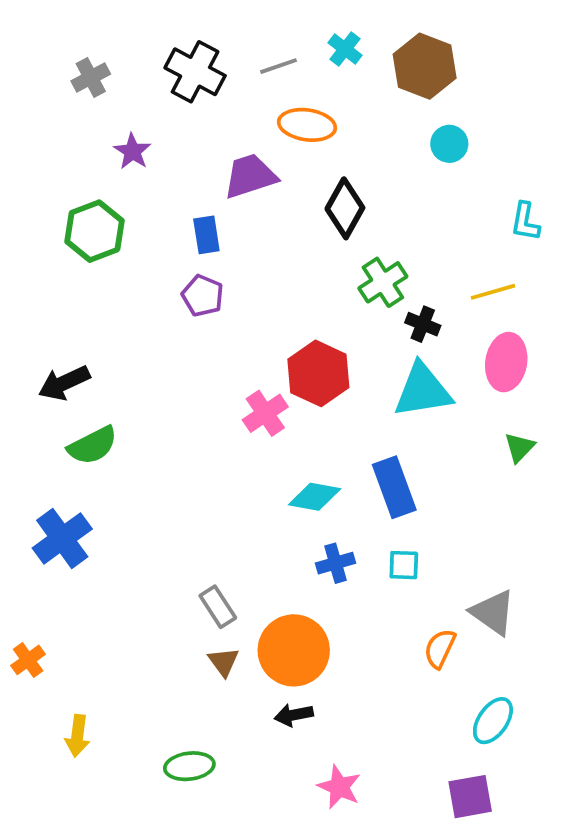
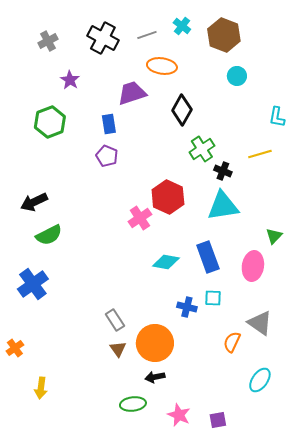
pink ellipse: (506, 362) -> (253, 266), moved
blue cross: (335, 563) -> (187, 307), moved, turned 30
green ellipse: (189, 766) -> (133, 404), moved
purple square: (470, 797) -> (218, 420), moved, size x0.7

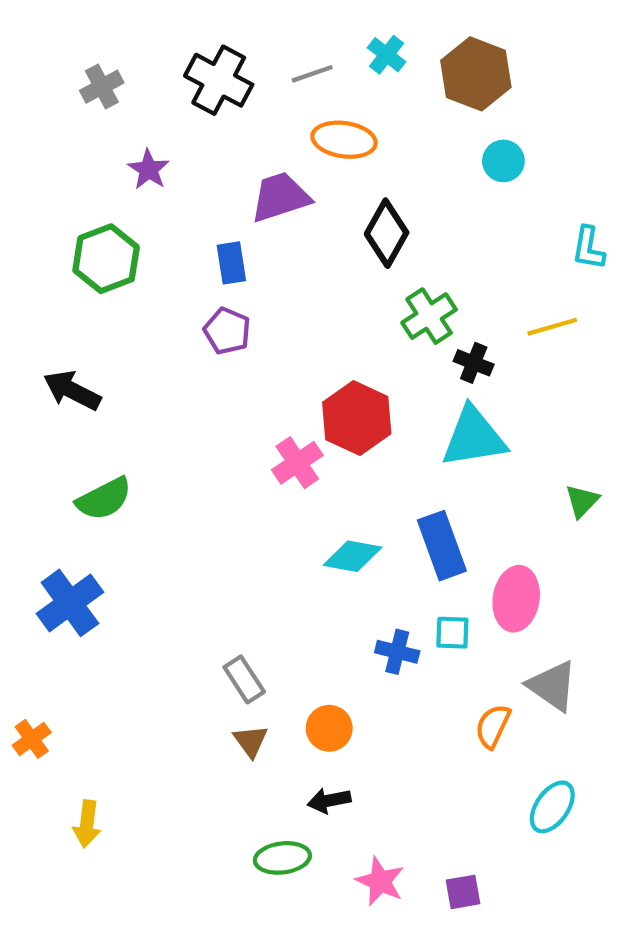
black arrow: (34, 202) -> (72, 390), moved, turned 52
pink ellipse: (253, 266) -> (516, 599), moved
orange circle: (155, 343) -> (329, 728), size x0.6

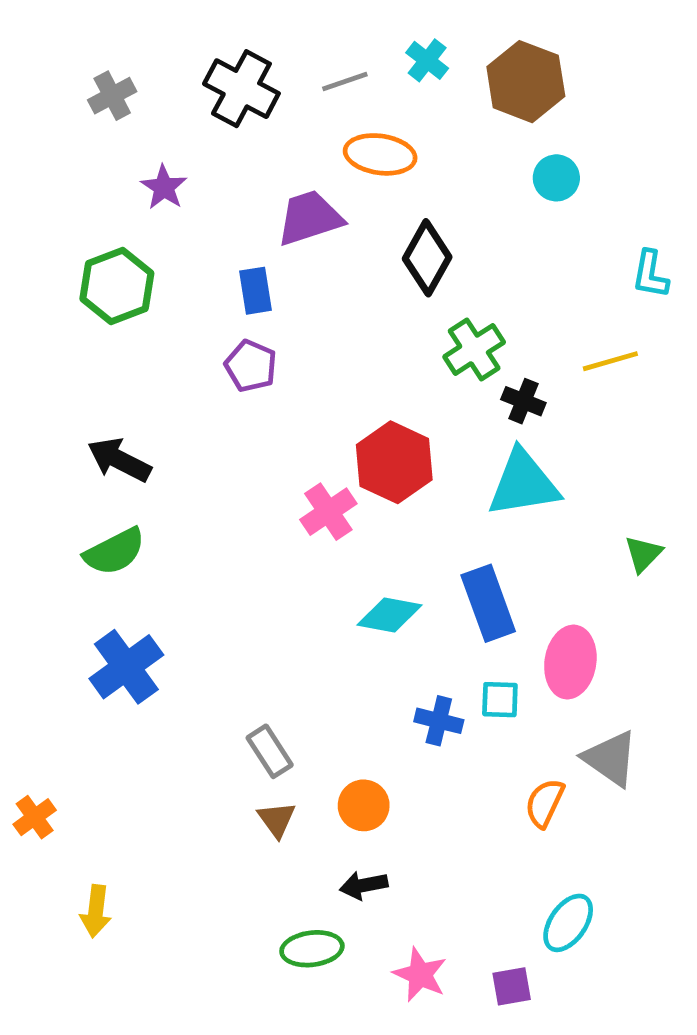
black arrow: (72, 390) -> (119, 460), moved
blue cross: (70, 603) -> (126, 667), moved
cyan ellipse: (552, 807) -> (568, 923), moved

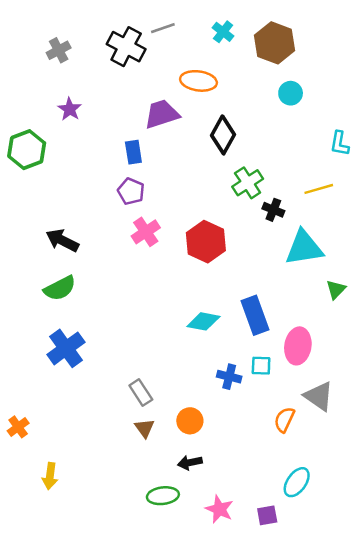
gray line: (345, 82) -> (163, 28), moved
purple star: (164, 187) -> (70, 109), moved
green hexagon: (117, 286) -> (27, 150), moved
cyan triangle: (523, 483) -> (304, 248), moved
pink cross: (328, 512) -> (146, 232), moved

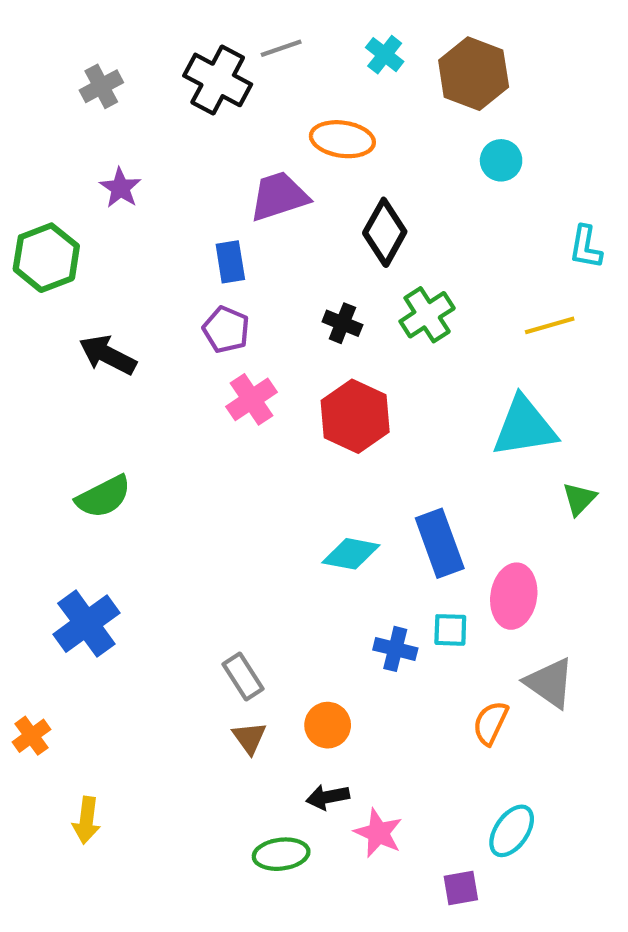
black cross: (273, 210) -> (342, 323), moved
black arrow: (62, 240) -> (108, 355), moved
blue cross: (66, 348) -> (86, 624), moved
pink star: (219, 509) -> (378, 833), moved

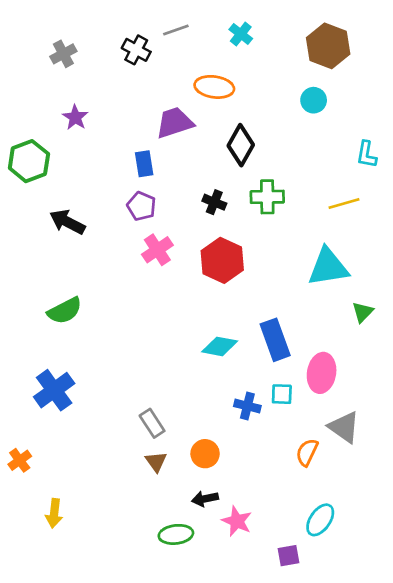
brown hexagon: (474, 74) -> (328, 46), moved
black cross: (218, 80) -> (136, 50), size x0.7
green cross: (427, 315) -> (267, 197), turned 32

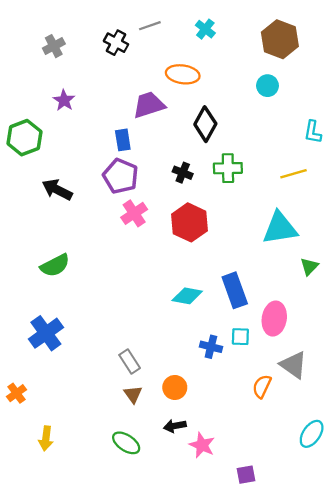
purple pentagon: (141, 206) -> (121, 176), size x1.4
cyan ellipse: (320, 520) -> (312, 434), moved
green ellipse: (176, 534) -> (126, 443), moved, turned 40

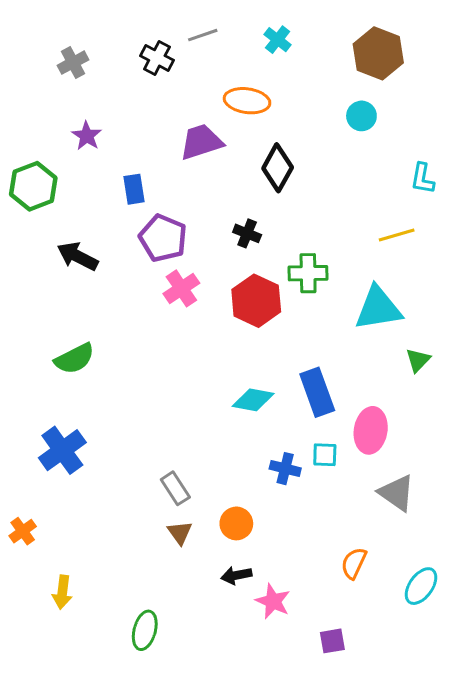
blue rectangle: (123, 140) -> (134, 189), moved
green cross: (228, 168) -> (308, 273), moved
orange semicircle: (262, 386) -> (354, 563), moved
green ellipse: (126, 443) -> (145, 630), moved, turned 72

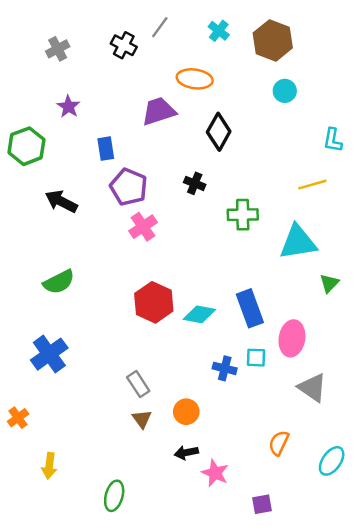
gray line: (203, 35) -> (160, 27), turned -35
brown hexagon: (378, 53) -> (273, 40), moved
red hexagon: (256, 301) -> (154, 302), moved

